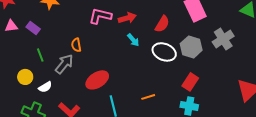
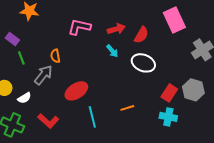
red arrow: (127, 18) -> (116, 29), moved
gray hexagon: (191, 47) -> (193, 90), moved
green line: (40, 55) -> (21, 58), moved

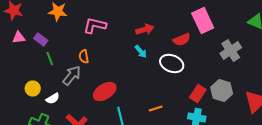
pink L-shape: (79, 27) -> (95, 26), moved
red semicircle: (141, 35) -> (182, 40), moved, turned 36

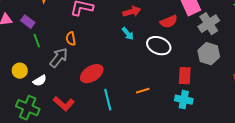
gray cross: (231, 50) -> (209, 24), moved
gray hexagon: (222, 90) -> (209, 54), moved
red rectangle: (198, 94) -> (185, 76), turned -30

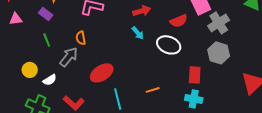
purple rectangle: (28, 22) -> (46, 14), moved

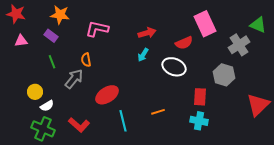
gray cross: (219, 23) -> (239, 45), moved
cyan arrow: (138, 33) -> (143, 55), turned 72
white semicircle: (50, 80) -> (47, 106), moved

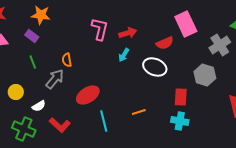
pink L-shape: (97, 29) -> (100, 29), moved, turned 90
white semicircle: (47, 106) -> (39, 106), moved

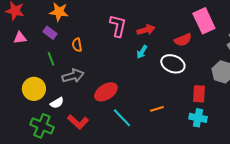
orange semicircle: (67, 60) -> (77, 45), moved
gray arrow: (55, 79) -> (73, 76), turned 35
yellow circle: (16, 92) -> (34, 89), size x1.5
cyan line: (104, 121) -> (122, 118), turned -30

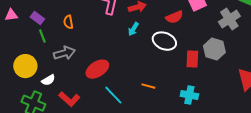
purple rectangle: (50, 33) -> (37, 18), moved
red rectangle: (199, 94) -> (192, 59), moved
orange line: (157, 109) -> (148, 86), turned 32

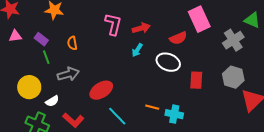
gray hexagon: (214, 49) -> (233, 77), moved
cyan cross: (189, 95) -> (174, 114), moved

